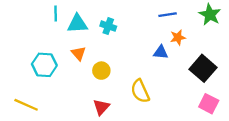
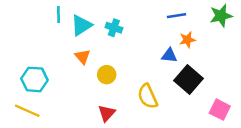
green star: (210, 15) -> (221, 16), turned 30
cyan triangle: (77, 24) -> (81, 25), turned -30
cyan hexagon: (44, 65) -> (34, 79), moved
black square: (203, 68) -> (189, 79), moved

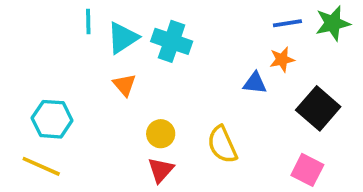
blue line: (176, 16) -> (287, 23), moved
cyan cross: (114, 28) -> (172, 41), size x1.5
yellow circle: (107, 75) -> (161, 134), moved
black square: (189, 79) -> (318, 108), moved
pink square: (220, 110) -> (307, 170), moved

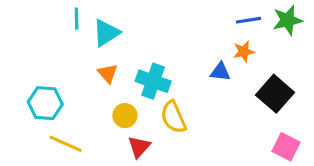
cyan cross: (172, 41) -> (153, 81), moved
yellow circle: (161, 134) -> (125, 116), moved
yellow semicircle: (222, 145) -> (173, 117), moved
yellow line: (41, 166) -> (66, 144), moved
pink square: (307, 170) -> (286, 147), moved

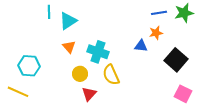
yellow line: (66, 144) -> (18, 92), moved

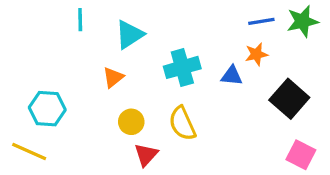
cyan triangle: (68, 21) -> (130, 35), moved
orange triangle: (69, 47) -> (113, 77), turned 32
cyan cross: (98, 52) -> (182, 67), moved, turned -35

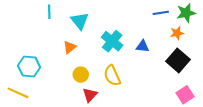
cyan triangle: (130, 35) -> (80, 21), turned -36
orange star: (256, 54) -> (177, 33), moved
cyan cross: (182, 67) -> (112, 41), turned -35
pink square: (301, 155) -> (185, 95), turned 30

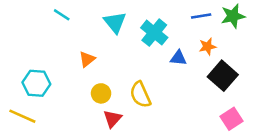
cyan line: (49, 12) -> (62, 15), turned -56
cyan triangle: (80, 21) -> (115, 22), moved
orange star: (177, 33) -> (207, 47), moved
cyan cross: (112, 41) -> (154, 33), moved

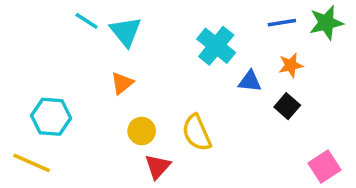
cyan triangle: (115, 22) -> (126, 32), moved
black square: (223, 76) -> (287, 106), moved, size x0.6

